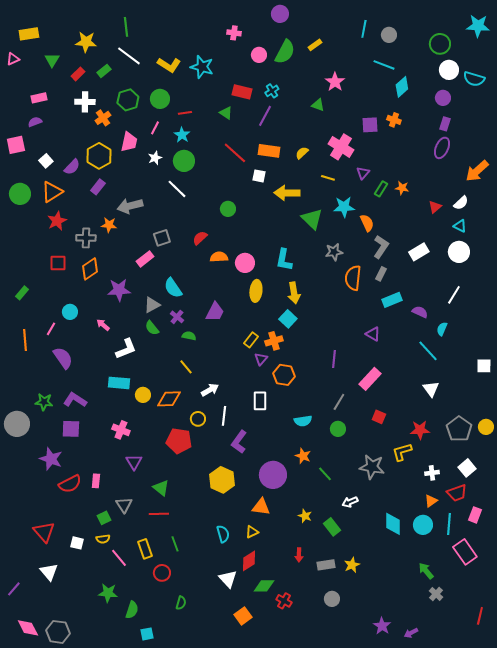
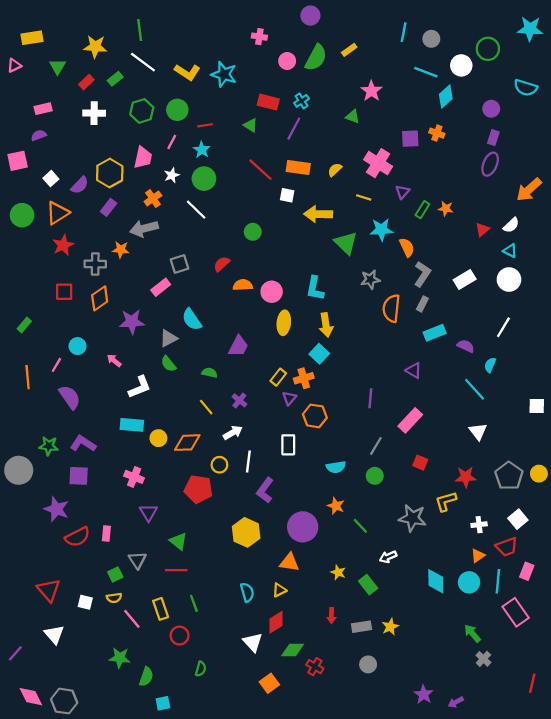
white circle: (449, 70) -> (461, 65), moved
orange cross: (103, 118) -> (153, 199), moved
purple cross: (177, 317) -> (239, 400), moved

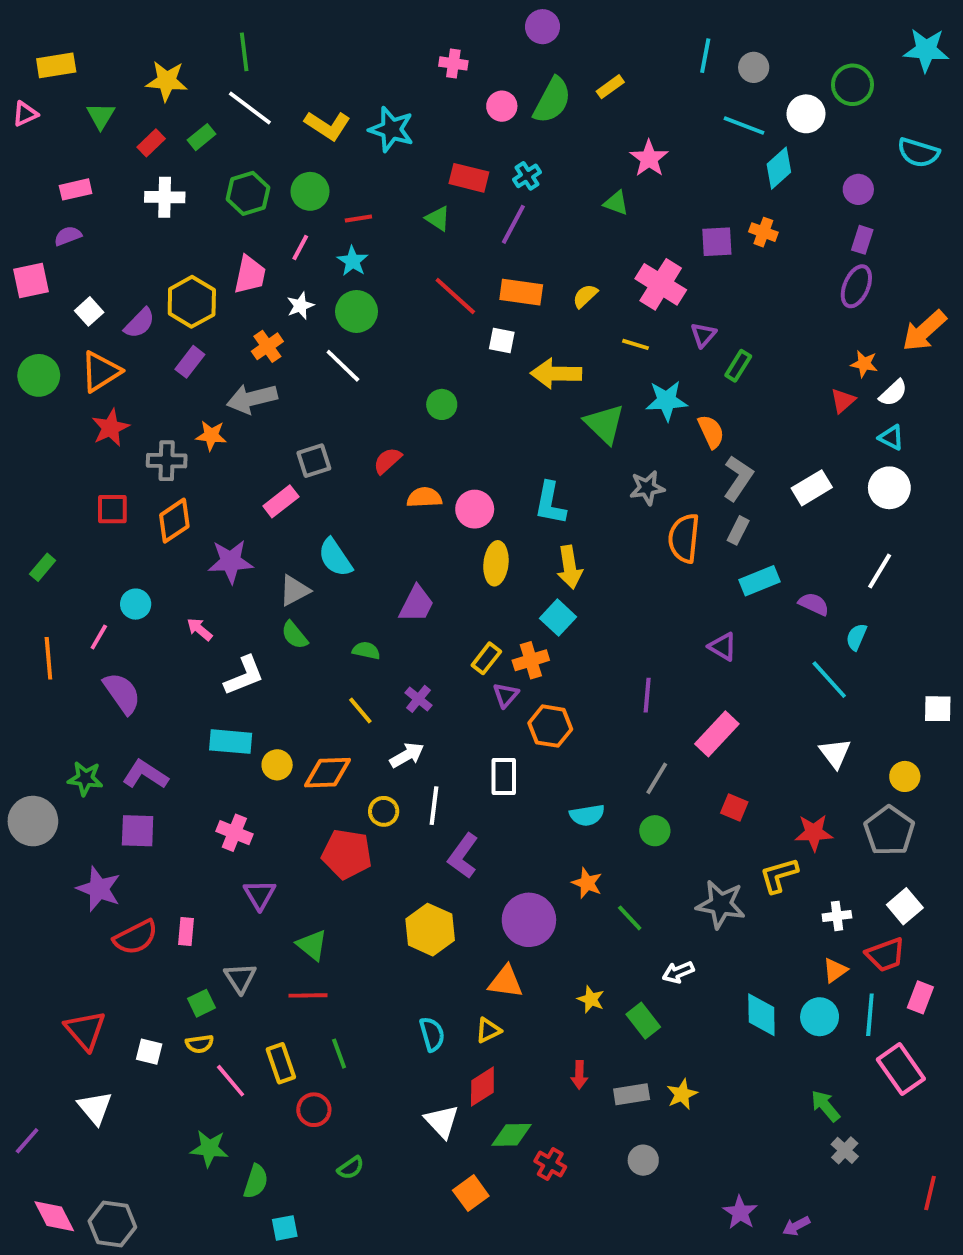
orange star: (446, 209) -> (864, 364), moved
yellow circle: (539, 474) -> (905, 776), moved
green semicircle: (201, 669) -> (351, 1168), turned 40

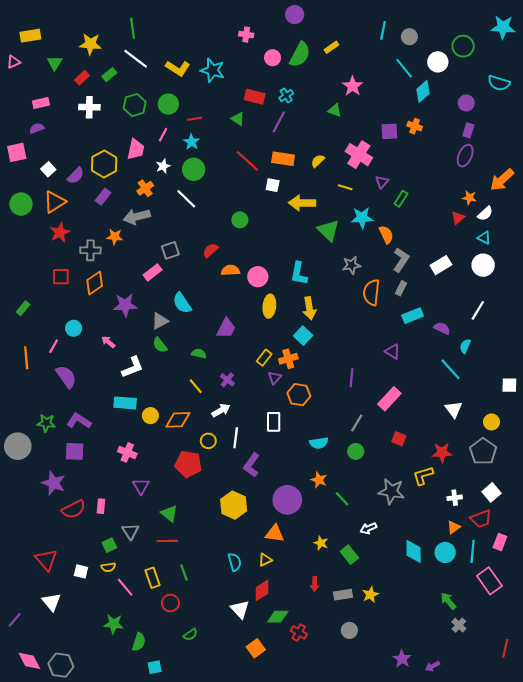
cyan line: (744, 125) -> (404, 68), turned 30

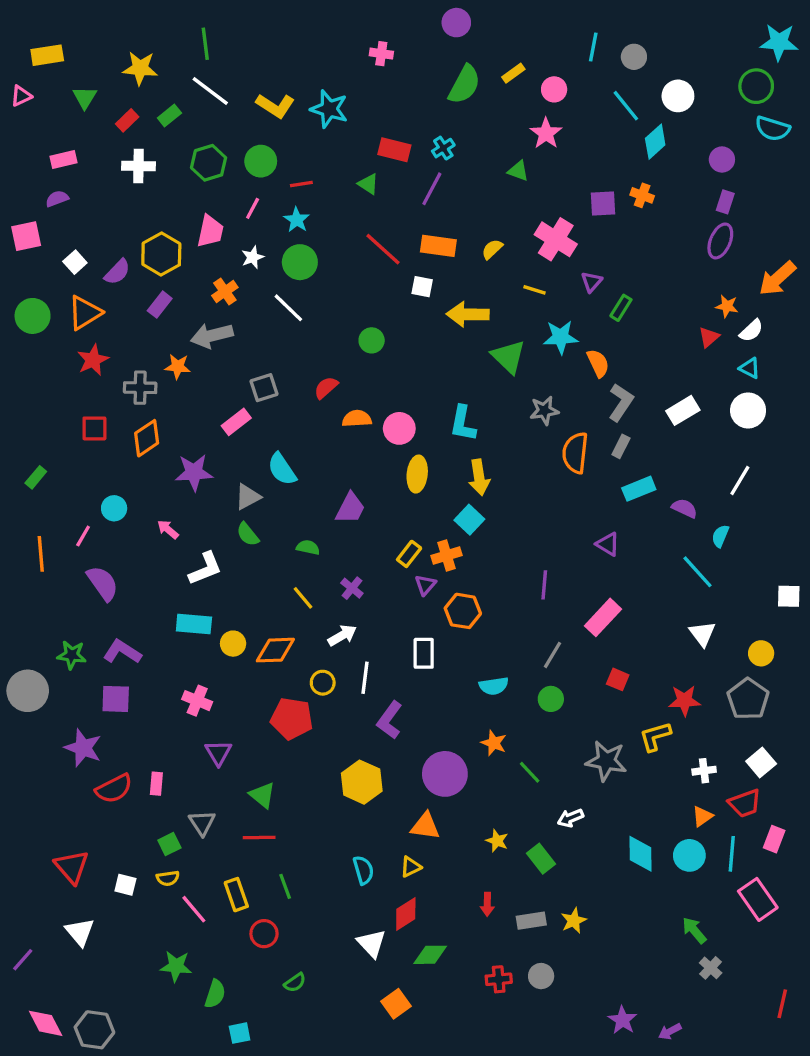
green circle: (463, 46) -> (756, 86), moved
pink circle: (273, 58) -> (554, 89), moved
red cross: (299, 632) -> (499, 979), moved, turned -35

